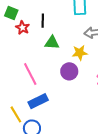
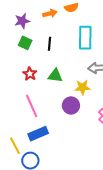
green square: (11, 13) -> (25, 43), moved
black line: (43, 21) -> (49, 44), moved
red star: (23, 28) -> (30, 74), moved

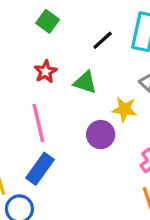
black line: (49, 44) -> (103, 40), moved, turned 32
blue rectangle: (38, 134) -> (40, 169), turned -42

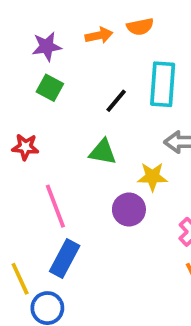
red star: (45, 72) -> (25, 147), moved, turned -30

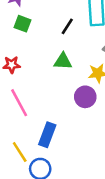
pink line: (55, 206) -> (19, 103), moved

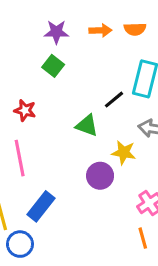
black line: (67, 26) -> (114, 100), moved

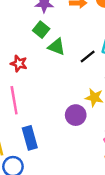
green triangle: (87, 125) -> (57, 47), moved
blue rectangle: (41, 206) -> (30, 138), turned -55

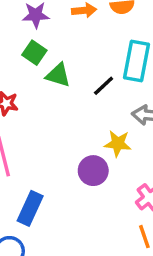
blue rectangle: (30, 138) -> (30, 208), turned 45

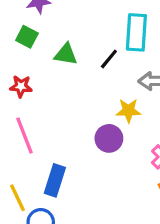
green square: (34, 53) -> (27, 37), moved

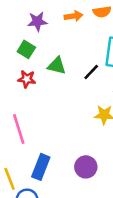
red star: (21, 86) -> (27, 79), moved
purple circle: (109, 138) -> (86, 167), moved

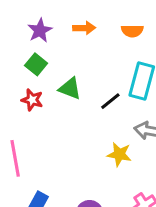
orange arrow: (74, 16) -> (84, 28), moved
purple star: (37, 21) -> (40, 30), moved, turned -30

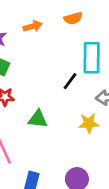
green triangle: (70, 89) -> (38, 119), moved

